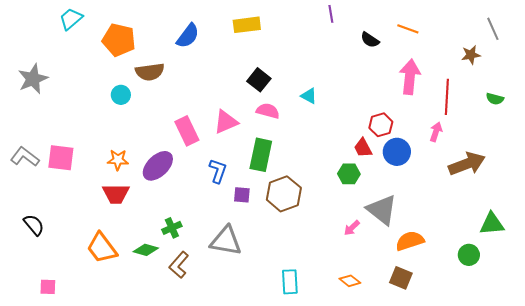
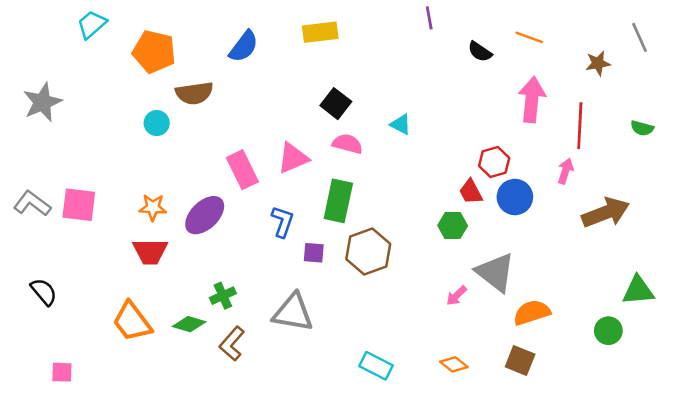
brown star: (471, 55) -> (598, 63), moved
cyan rectangle: (290, 282) -> (376, 366), turned -60

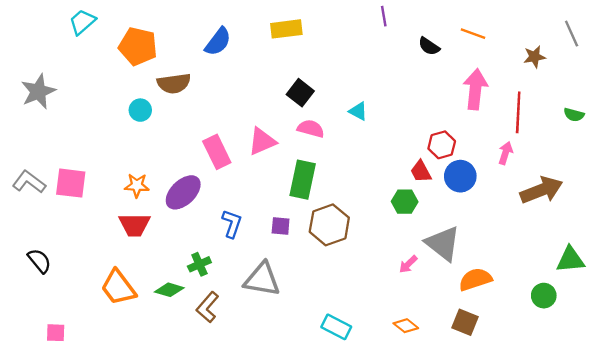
blue L-shape: (283, 222) -> (232, 224), moved

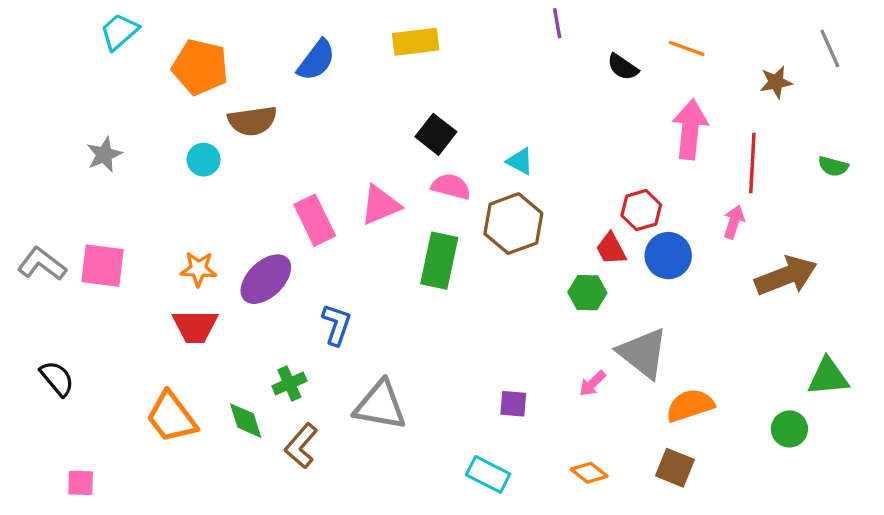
gray star: (38, 92) -> (104, 155), moved, size x0.7
brown hexagon: (329, 225) -> (513, 224), moved
purple square: (281, 226) -> (513, 404), moved
green diamond: (169, 290) -> (246, 421), turned 56

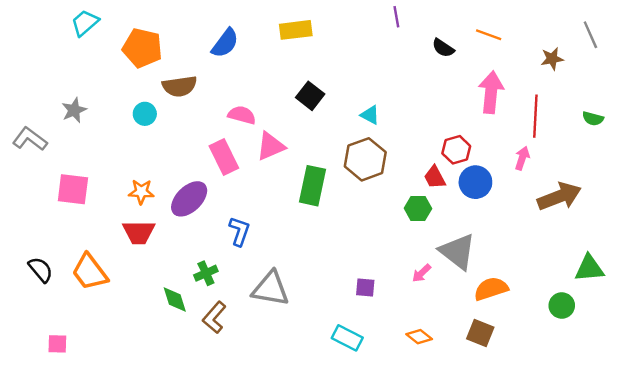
pink semicircle: (451, 187) -> (242, 115), moved
gray L-shape: (42, 264) -> (30, 139), moved
orange trapezoid: (172, 417) -> (90, 272), moved

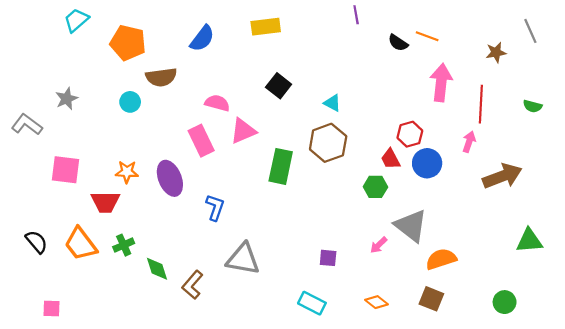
orange line: (489, 35) -> (427, 36), moved
purple ellipse: (189, 199) -> (170, 178), turned -68
red trapezoid: (139, 232) -> (105, 202), moved
green cross: (206, 273) -> (124, 245), moved
green circle: (562, 306) -> (505, 302), moved

